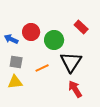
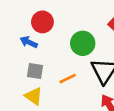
red circle: (31, 32) -> (42, 22), moved
yellow triangle: (15, 82) -> (34, 96), turned 42

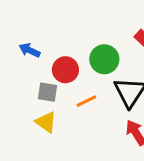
red circle: (42, 22) -> (65, 70), moved
blue arrow: (29, 42) -> (30, 50), moved

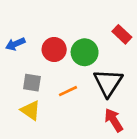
blue arrow: (30, 50) -> (15, 44), turned -48
red circle: (65, 70) -> (54, 49), moved

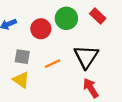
green circle: (85, 52) -> (66, 18), moved

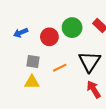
yellow triangle: (21, 80) -> (32, 82), turned -35

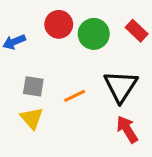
red circle: (49, 37) -> (59, 24), moved
yellow triangle: (32, 82) -> (32, 118), turned 49

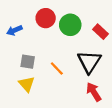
red rectangle: (137, 31) -> (100, 32), moved
orange line: (75, 96) -> (57, 68), turned 72

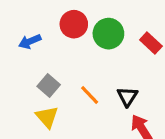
gray square: (28, 62) -> (49, 86), turned 32
black triangle: (89, 62) -> (127, 97), moved, size x0.6

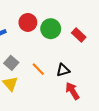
black triangle: (127, 97) -> (63, 70), turned 40

